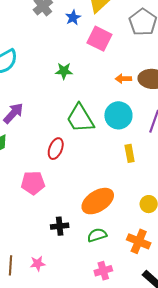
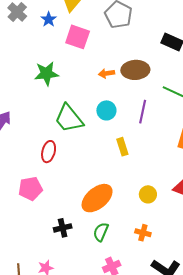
green star: (64, 71) -> (46, 74), size x1.4
cyan circle: (118, 115) -> (106, 110), size x0.7
green semicircle: (97, 235) -> (101, 232), turned -42
orange cross: (139, 241) -> (143, 233), size x0.7

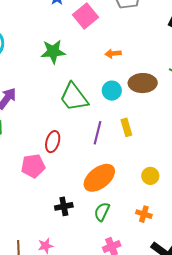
pink square: (78, 37) -> (85, 16), turned 30
brown ellipse: (135, 70) -> (143, 83), moved
purple line: (143, 112) -> (98, 133), moved
red ellipse: (49, 152) -> (53, 142), moved

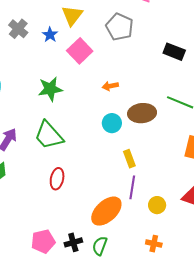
green trapezoid: (74, 97) -> (49, 135), moved
purple line: (98, 133) -> (132, 187), moved
pink pentagon: (33, 166) -> (43, 241), moved
green semicircle: (102, 212) -> (100, 246), moved

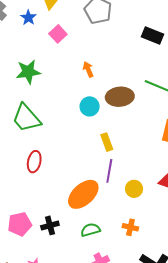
pink square: (80, 51) -> (58, 34), size x0.7
orange arrow: (110, 86) -> (88, 69), turned 77
green semicircle: (100, 246) -> (90, 230), moved, turned 54

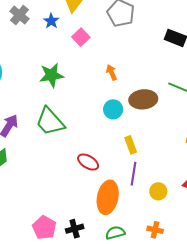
red ellipse: (34, 162) -> (88, 162), moved, turned -70
orange ellipse: (83, 194) -> (108, 197), turned -36
pink pentagon: (20, 224) -> (44, 228), turned -30

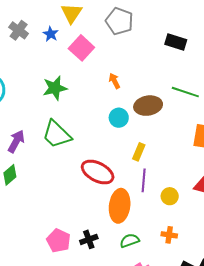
pink square: (81, 37) -> (81, 48), size x1.4
yellow rectangle: (131, 145) -> (139, 152), turned 48
red ellipse: (88, 162) -> (98, 172), size x1.5

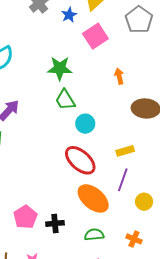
cyan circle: (119, 118) -> (85, 124), moved
green trapezoid: (57, 134) -> (65, 100), moved, size x0.7
yellow rectangle: (139, 152) -> (125, 151), turned 36
orange ellipse: (120, 206) -> (93, 198), turned -72

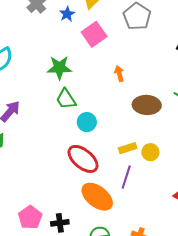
yellow circle: (144, 202) -> (150, 152), moved

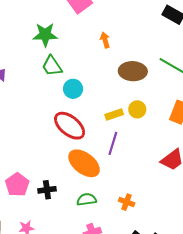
yellow circle: (150, 152) -> (137, 109), moved

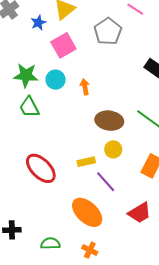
cyan circle: (73, 89) -> (56, 80), moved
yellow circle: (137, 109) -> (113, 149), moved
purple line: (113, 143) -> (106, 182), moved, turned -65
orange ellipse: (84, 163) -> (87, 212), moved

